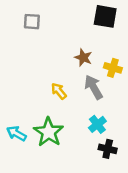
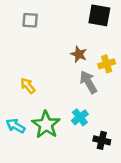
yellow cross: (113, 68) -> (107, 64), turned -35
yellow arrow: (59, 91) -> (28, 86), moved
cyan cross: (97, 124) -> (80, 117), moved

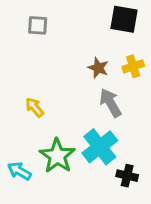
yellow cross: (107, 64) -> (133, 66), moved
cyan cross: (80, 117) -> (100, 147), size x1.6
cyan arrow: (16, 126) -> (19, 171), moved

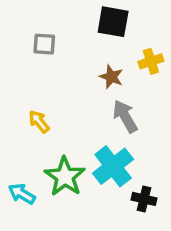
black square: (124, 19) -> (113, 22), moved
gray square: (38, 25) -> (44, 44), moved
yellow cross: (133, 66) -> (151, 61), moved

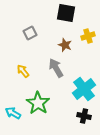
gray square: (44, 44) -> (30, 33), moved, turned -32
gray arrow: (125, 116) -> (56, 68), moved
cyan cross: (113, 166) -> (84, 89), moved

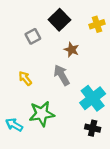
black square: (66, 13) -> (59, 20), moved, turned 36
yellow cross: (88, 36) -> (97, 24), moved
green star: (38, 103) -> (42, 114), turned 30

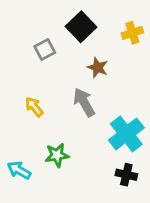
green star: (42, 114) -> (57, 155), size x0.7

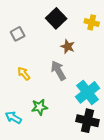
yellow cross: (132, 33) -> (92, 22), turned 32
gray square: (45, 49) -> (18, 34), moved
black cross: (126, 175) -> (88, 121), size x1.5

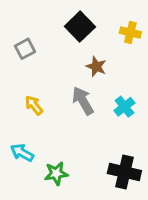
cyan cross: (88, 92) -> (124, 107), moved, size x0.6
green star: (39, 107) -> (56, 173), moved
cyan arrow: (13, 118) -> (22, 153), moved

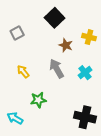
yellow cross: (130, 32) -> (89, 37), moved
cyan arrow: (22, 153) -> (15, 118), moved
green star: (56, 173) -> (38, 100), moved

